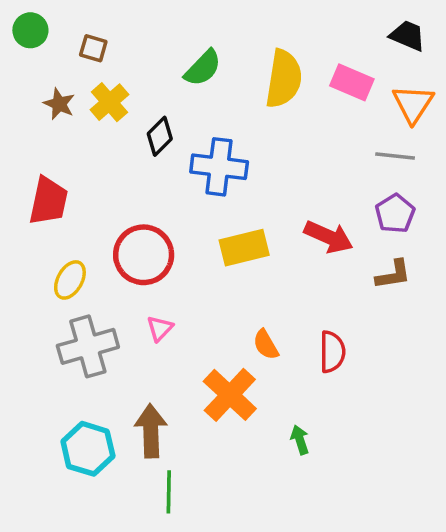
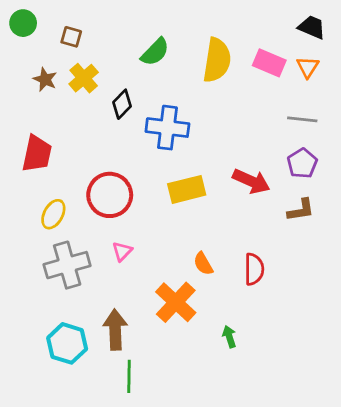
orange triangle: (413, 104) -> (308, 67), moved, size x0.7

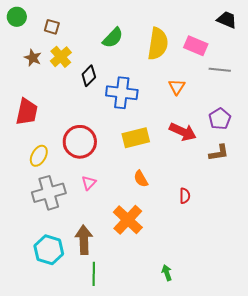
orange triangle: (308, 67) -> (177, 87), moved
gray line: (302, 119) -> (220, 70), moved
orange semicircle: (203, 264) -> (141, 179), moved
red semicircle: (254, 269) -> (185, 196), size x0.7
green arrow: (229, 337) -> (167, 273), moved

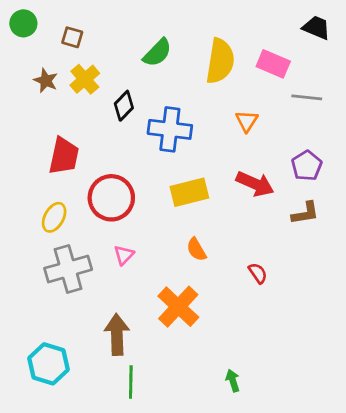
red trapezoid: (27, 112) -> (64, 156), moved
red semicircle: (185, 196) -> (258, 273), turned -35
cyan hexagon: (49, 250) -> (49, 364), moved

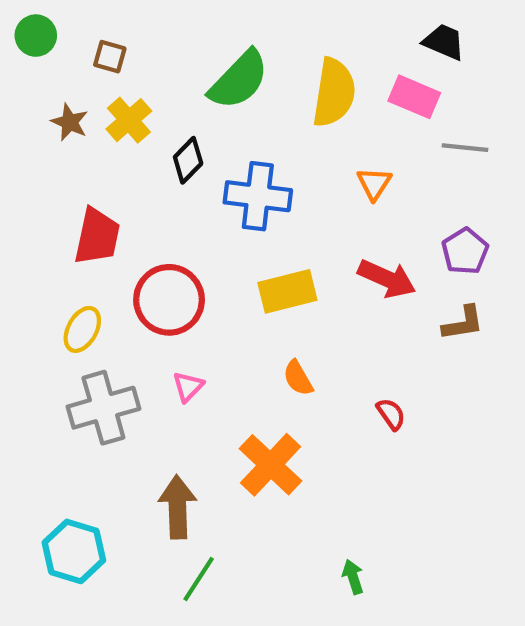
black trapezoid: (316, 28) -> (444, 42), moved
green semicircle: (157, 53) -> (239, 80), size x1.4
green line: (131, 382) -> (199, 579), turned 32

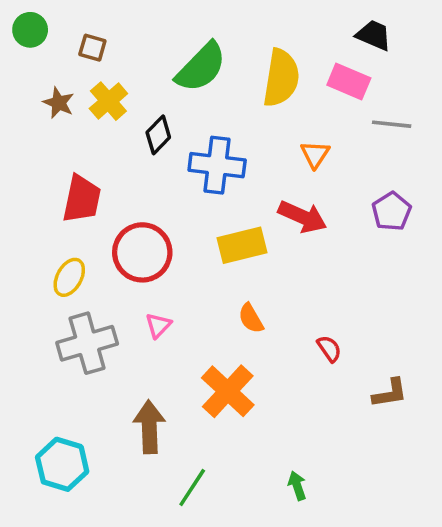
red arrow: (387, 279) -> (303, 217), moved
brown L-shape: (463, 323) -> (390, 393), moved
green line: (199, 579) -> (192, 487), moved

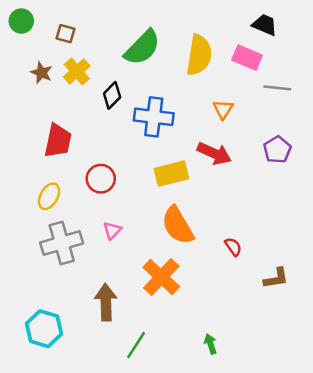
red circle: (142, 252) -> (101, 179), size x0.7
orange semicircle: (251, 318) -> (178, 225), size x1.8

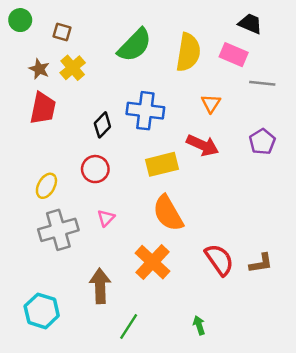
black diamond: (112, 95) -> (102, 125), moved
red trapezoid: (58, 141) -> (43, 108), moved
red semicircle: (233, 247) -> (219, 260), moved, size x1.8

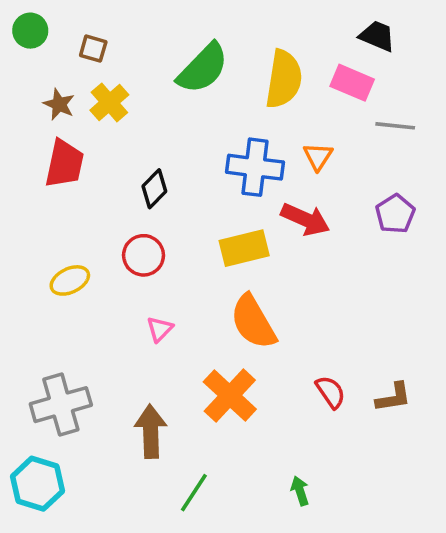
blue cross: (145, 111) -> (255, 167), moved
yellow ellipse: (46, 186) -> (70, 280), turned 35
gray cross: (58, 230) -> (61, 405), moved
red semicircle: (219, 260) -> (330, 392), size x0.7
cyan hexagon: (42, 311) -> (37, 484), moved

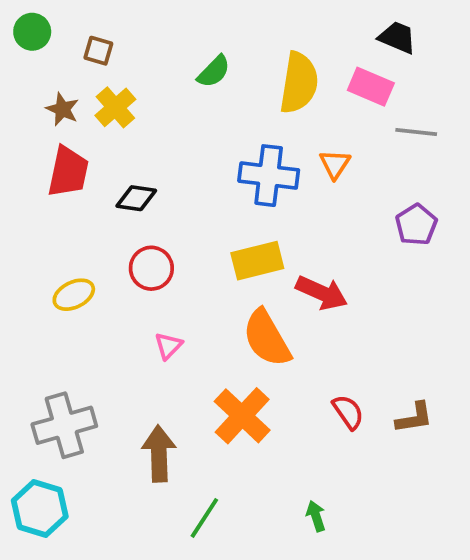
green semicircle: (203, 68) -> (214, 71), size x0.6
black diamond: (154, 189) -> (136, 198), moved, turned 54
red arrow: (305, 219) -> (322, 293), moved

